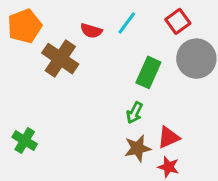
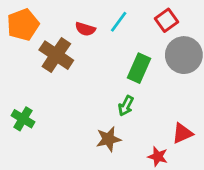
red triangle: (169, 137) -> (182, 133), moved
green cross: (25, 141) -> (23, 119), moved
brown star: (138, 148) -> (108, 139), moved

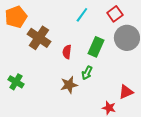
red semicircle: (85, 29) -> (67, 52), moved, turned 80
brown star: (108, 139) -> (69, 85), moved

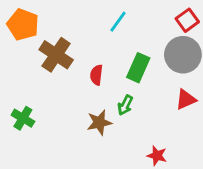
red square: (115, 14) -> (187, 20), moved
orange pentagon: (16, 17) -> (23, 24), turned -30
red triangle: (126, 92) -> (186, 99), moved

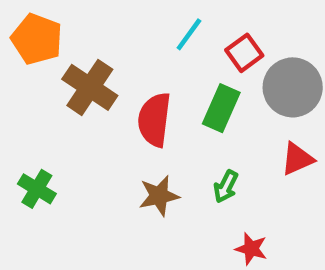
red square: (187, 20) -> (244, 53), moved
red semicircle: (96, 75) -> (154, 120), size x1.6
green arrow: (125, 105) -> (226, 187), moved

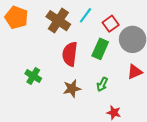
brown cross: (90, 87) -> (58, 21), moved
green cross: (37, 189) -> (33, 76), moved

